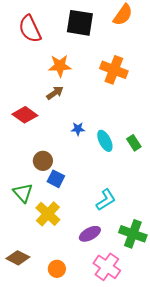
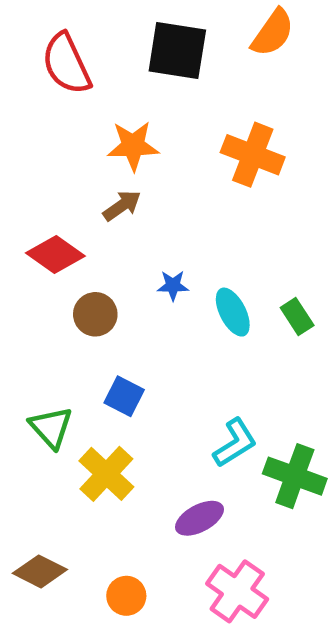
brown circle: (43, 161) -> (95, 314), moved
green cross: (133, 234) -> (295, 476), moved

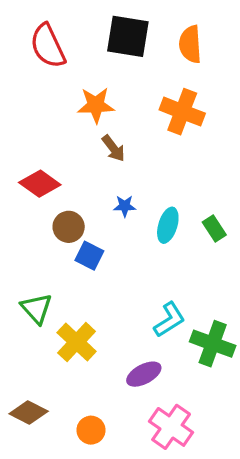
orange semicircle: (273, 33) -> (190, 44), moved, turned 141
brown arrow: (122, 206) -> (113, 148), moved, turned 88
cyan ellipse: (233, 312) -> (168, 225), turned 44
blue square: (124, 396) -> (89, 256), moved

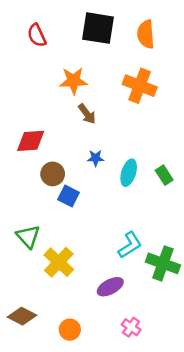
red semicircle: (48, 46) -> (37, 35), size x0.7
red diamond: (40, 184) -> (31, 141), turned -40
pink cross: (171, 427) -> (131, 327), size x0.6

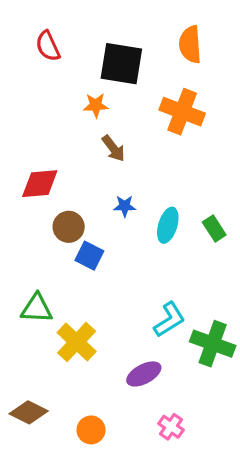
black square: (98, 28) -> (121, 64), moved
orange star: (73, 81) -> (96, 105), size x0.7
green triangle: (28, 236) -> (37, 308), turned -45

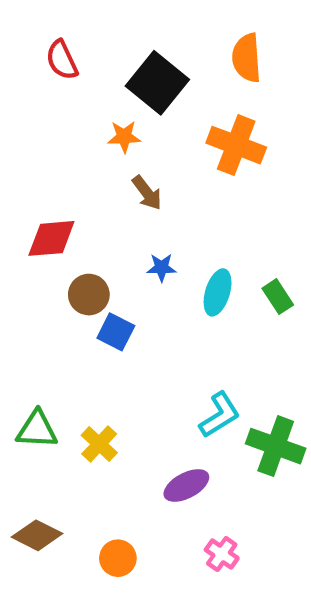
black square: (121, 64) -> (157, 83), turned 30
green triangle: (37, 308) -> (37, 429), moved
yellow cross: (77, 342) -> (99, 444), size x0.7

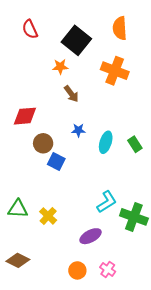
orange circle: (118, 558) -> (77, 270), moved

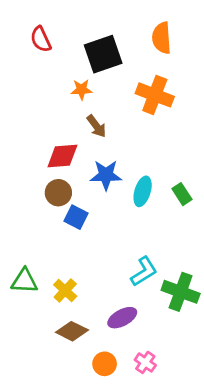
black square: (76, 40) -> (103, 54), turned 32
red diamond: (25, 116) -> (62, 156), moved
blue star: (78, 130) -> (106, 175), size x1.6
brown diamond: (18, 260) -> (72, 331), moved

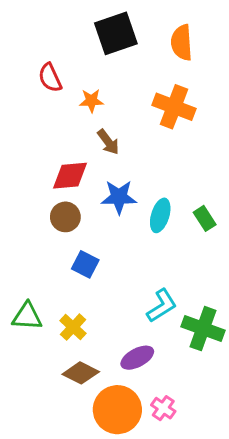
red semicircle: (41, 39) -> (50, 78), moved
black square: (103, 54) -> (116, 33), moved
blue square: (76, 217) -> (85, 264), moved
orange circle: (105, 364) -> (117, 410), size x1.8

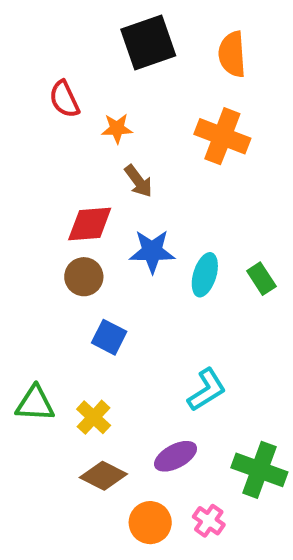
green cross: (203, 329) -> (259, 470), moved
orange circle: (117, 410) -> (150, 523), size x0.7

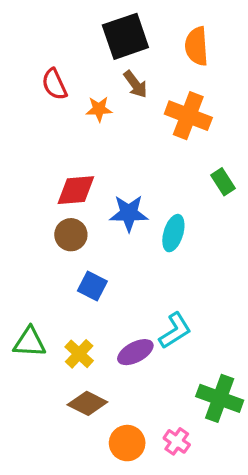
brown arrow: (138, 181) -> (135, 84), moved
green rectangle: (261, 279) -> (223, 182), moved
purple ellipse: (176, 456) -> (135, 352), moved

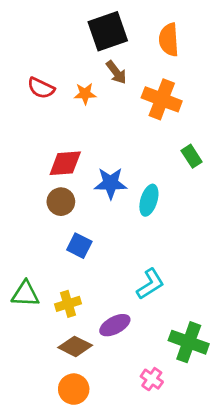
red semicircle: (54, 84) -> (41, 88), moved, turned -40
purple ellipse: (135, 352) -> (115, 325), moved
yellow cross: (79, 354) -> (68, 304), turned 30
orange circle: (127, 443) -> (74, 389), moved

